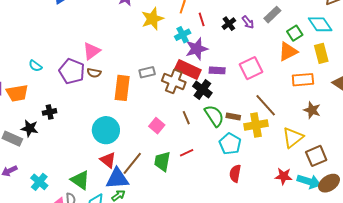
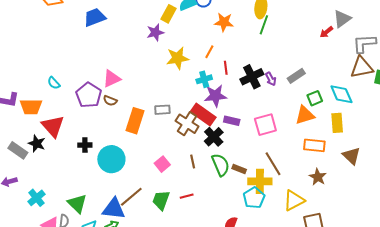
black cross: (229, 24) -> (252, 77), size x1.6
black cross: (50, 112) -> (85, 145), moved
cyan pentagon: (230, 144) -> (254, 198), moved
red triangle: (108, 160) -> (53, 126), moved, size x1.4

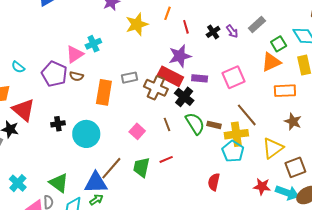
black cross: (252, 77) -> (213, 32), size x0.6
cyan cross: (204, 79) -> (93, 44), moved

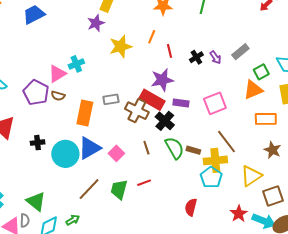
blue triangle: (96, 183) -> (89, 148), moved, turned -30
red star: (262, 186) -> (239, 214), turned 30

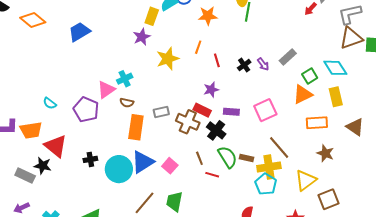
purple star: (162, 80) -> (211, 90), size x0.7
brown semicircle: (58, 96) -> (127, 103), moved
red rectangle: (152, 100) -> (202, 110), size x0.7
red line: (144, 183) -> (212, 175), moved, turned 40

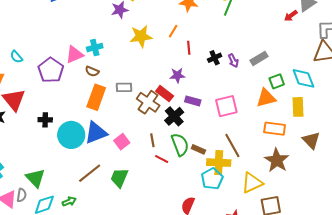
brown star: (325, 153) -> (277, 160), size x1.4

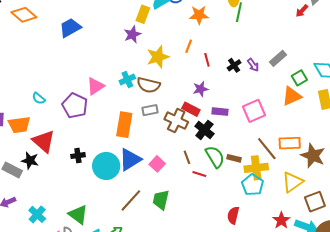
cyan cross: (95, 47) -> (127, 80), moved
brown semicircle: (92, 71) -> (148, 85), moved, size x1.6
orange rectangle: (275, 129) -> (290, 143), moved

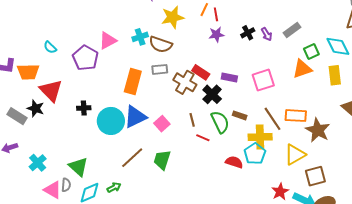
red line: (207, 60) -> (216, 14), moved
purple star: (201, 89) -> (216, 34), moved
brown rectangle: (234, 158) -> (240, 115), moved
red semicircle: (233, 215) -> (234, 162), moved, turned 90

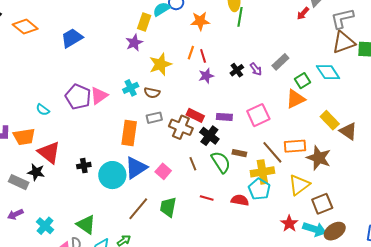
brown semicircle: (161, 44) -> (152, 93), size x0.7
purple pentagon: (85, 58) -> (78, 97), moved
yellow rectangle: (335, 75) -> (330, 120), moved, turned -30
red line: (203, 138) -> (207, 198), moved

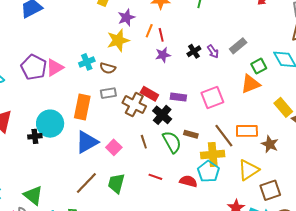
purple star: (134, 43) -> (126, 17), moved
brown star: (319, 158) -> (270, 144), size x0.7
cyan circle: (112, 175) -> (50, 124), moved

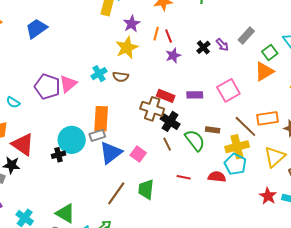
gray rectangle: (108, 93) -> (97, 135), moved
black cross: (162, 115) -> (170, 121), moved

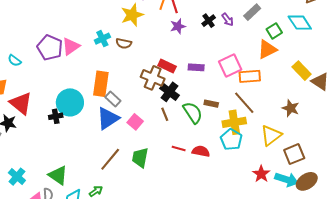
orange rectangle: (268, 118) -> (250, 76), moved
gray rectangle: (97, 135) -> (113, 99), moved, turned 56
red semicircle: (217, 177) -> (201, 151), moved

